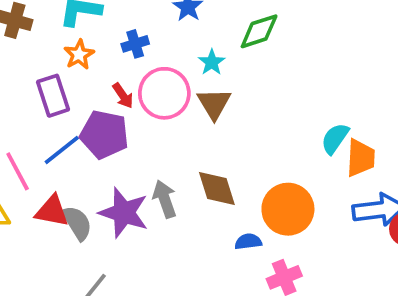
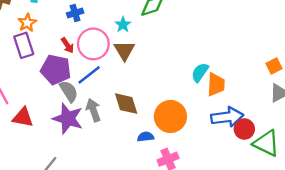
orange star: (79, 55) -> (27, 23), moved
blue line: (62, 150) -> (89, 75), moved
gray semicircle: (77, 223) -> (69, 91), moved

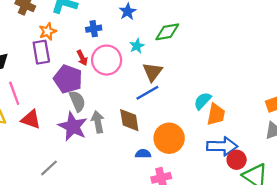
brown triangle: (124, 51) -> (153, 72), moved
blue line: (89, 75) -> (147, 93), moved

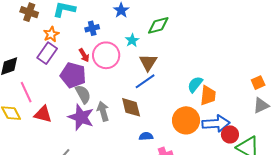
purple rectangle: (41, 52) -> (47, 53), turned 50
orange circle: (169, 138) -> (186, 120), moved

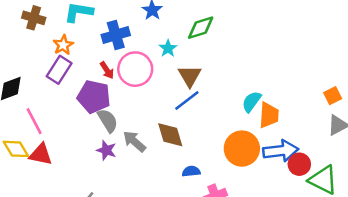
blue cross: (92, 28) -> (116, 35), size x1.5
gray arrow: (103, 111) -> (134, 141), turned -30
red triangle: (43, 114) -> (41, 154), moved
purple star: (81, 117) -> (106, 150), size x0.6

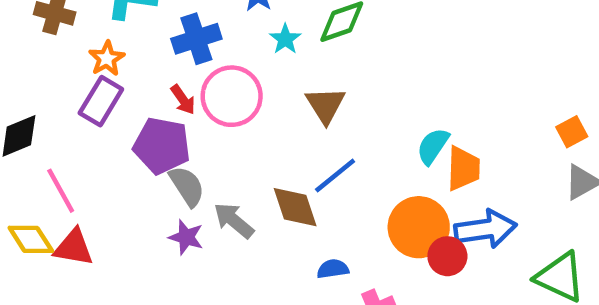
cyan star: (168, 48) -> (285, 39), moved
blue line: (187, 100) -> (335, 175), moved
red circle: (299, 164) -> (447, 256), moved

